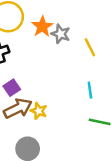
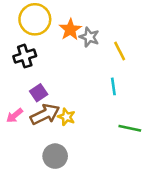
cyan line: (90, 90) -> (113, 86), moved

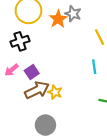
gray star: (89, 37) -> (73, 14), moved
pink arrow: (15, 116) -> (12, 70), moved

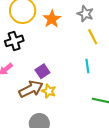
gray star: (73, 14) -> (85, 14), moved
purple square: (32, 72) -> (42, 71), moved

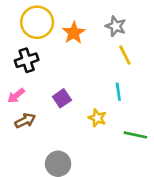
brown arrow: (31, 89) -> (25, 121), moved, size x0.7
yellow star: (49, 91) -> (97, 118), moved

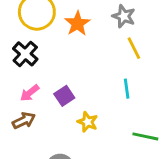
black cross: (27, 60) -> (25, 54), turned -30
pink arrow: (16, 96) -> (30, 93), moved
yellow star: (97, 118) -> (88, 122), moved

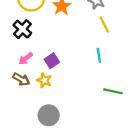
brown arrow: (24, 120) -> (21, 79), turned 56
yellow star: (88, 122) -> (44, 80), moved

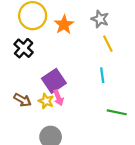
pink arrow: (26, 59) -> (58, 98), moved, turned -72
purple square: (52, 61) -> (54, 81), size x1.5

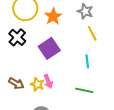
purple square: (54, 81) -> (49, 48), moved
green line: (117, 112) -> (84, 90), moved

